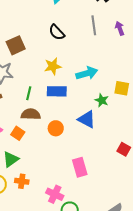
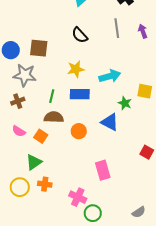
brown square: (16, 45) -> (39, 48), turned 30

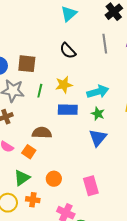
green line: (52, 96) -> (40, 91), moved
green star: (125, 103) -> (98, 114), moved
blue triangle: (110, 122) -> (98, 138), turned 42
orange circle: (79, 131) -> (54, 179), moved

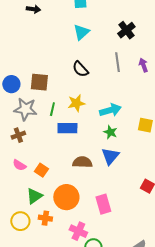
blue rectangle: (68, 110) -> (67, 128), moved
brown semicircle: (42, 133) -> (82, 162), moved
orange circle: (54, 179) -> (66, 197), size x1.6

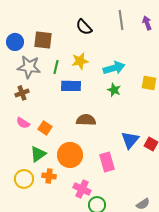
blue triangle: (110, 156) -> (130, 140), moved

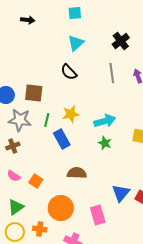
black semicircle: (84, 27) -> (69, 72), moved
blue rectangle: (71, 86) -> (62, 139), turned 60
green triangle: (38, 154) -> (16, 207), moved

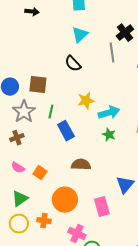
gray line: (112, 73) -> (112, 53), moved
yellow star: (71, 114) -> (86, 101), moved
gray star: (20, 120) -> (24, 112), turned 30

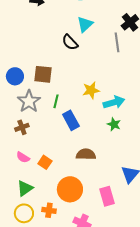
black semicircle: (73, 64) -> (70, 42), moved

